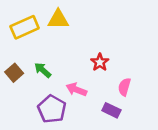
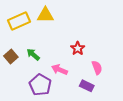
pink semicircle: (124, 87) -> (97, 68), turned 144

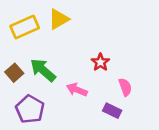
yellow triangle: (45, 15) -> (59, 19), turned -30
green arrow: (33, 54) -> (43, 70), size x1.5
purple pentagon: (40, 85) -> (30, 109), moved

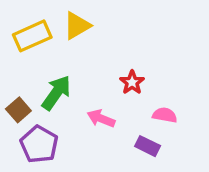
green arrow: (43, 70) -> (56, 93), turned 84
brown square: (14, 73) -> (18, 110), moved
pink semicircle: (125, 87) -> (165, 115), turned -60

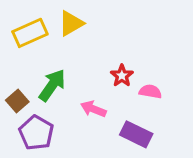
pink semicircle: (165, 115) -> (150, 92), moved
purple rectangle: (148, 146) -> (136, 134), size x1.4

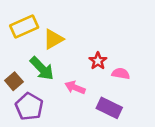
yellow triangle: (71, 23) -> (53, 39), moved
green arrow: (52, 85) -> (42, 68), turned 100

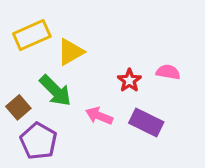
pink semicircle: (121, 74) -> (168, 72), moved
purple rectangle: (109, 108) -> (146, 123), moved

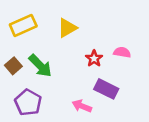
yellow triangle: (71, 52) -> (67, 28), moved
brown square: (18, 107) -> (13, 66), moved
pink arrow: (99, 116) -> (82, 106), moved

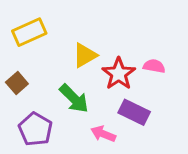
yellow triangle: (67, 28) -> (85, 55), moved
red star: (94, 58) -> (119, 74), size x1.5
green arrow: (40, 66) -> (74, 98), moved

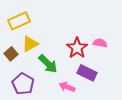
yellow triangle: (85, 55) -> (30, 44), moved

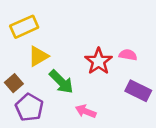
brown square: (11, 54) -> (14, 83), moved
purple rectangle: (87, 73) -> (138, 91), moved

